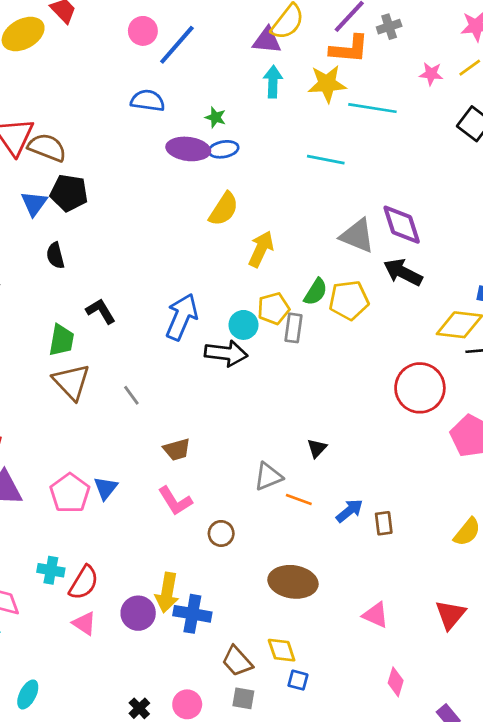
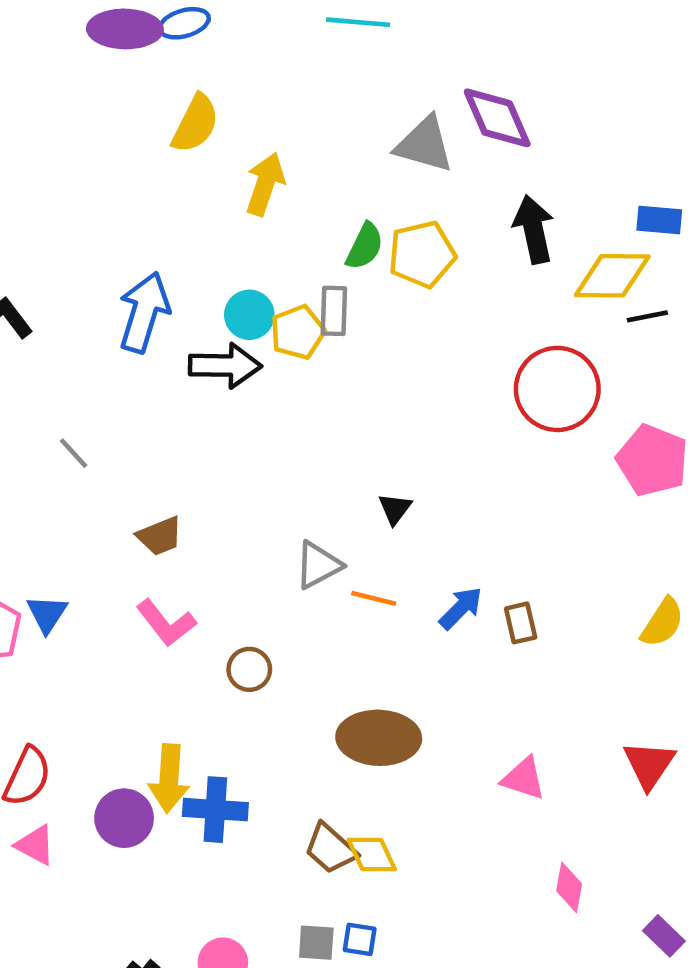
black arrow: (403, 272) -> (534, 229), moved, turned 57
yellow pentagon: (273, 309) -> (298, 332), moved
brown trapezoid: (237, 661) -> (330, 848), moved
blue square: (298, 680) -> (360, 939), moved

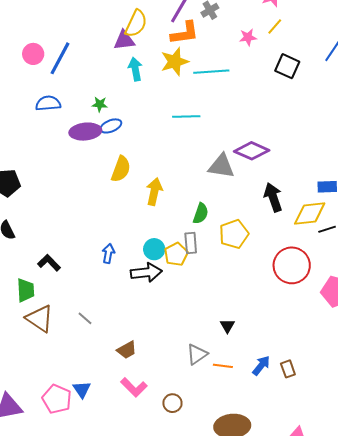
purple diamond: (497, 118) -> (252, 151), turned -36
yellow pentagon: (422, 254) -> (234, 234), moved
blue arrow: (144, 312) -> (108, 254), size x0.6

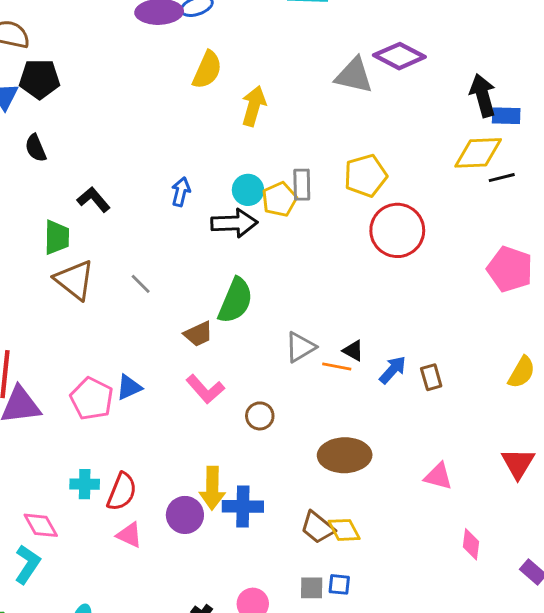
black arrow: (273, 197) -> (483, 95), moved
green semicircle: (201, 213) -> (235, 301), moved, size x1.5
red circle: (292, 265) -> (397, 230), moved
black triangle: (227, 326) -> (353, 351), moved, turned -35
blue triangle: (82, 389) -> (129, 387), turned 36

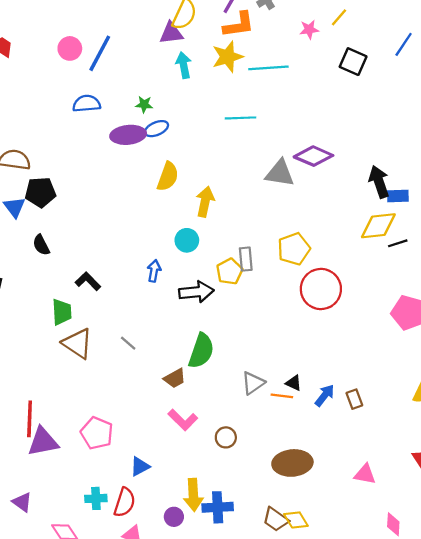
cyan circle: (248, 190) -> (187, 240), moved
blue triangle: (129, 387) -> (140, 466), moved
purple circle: (185, 515) -> (174, 517), size x0.7

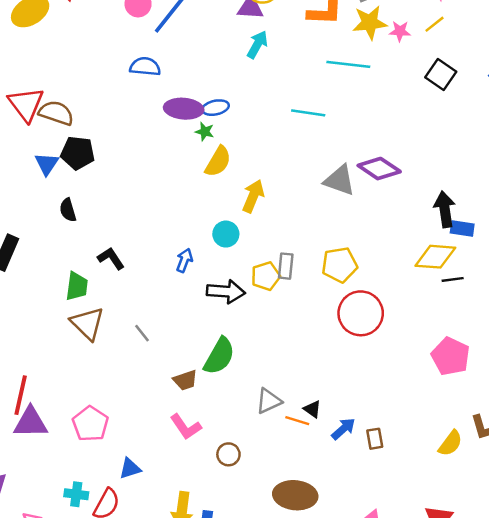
yellow star: (227, 57) -> (370, 23), moved
cyan arrow: (184, 65) -> (257, 45), turned 30
green star: (144, 104) -> (205, 132), moved

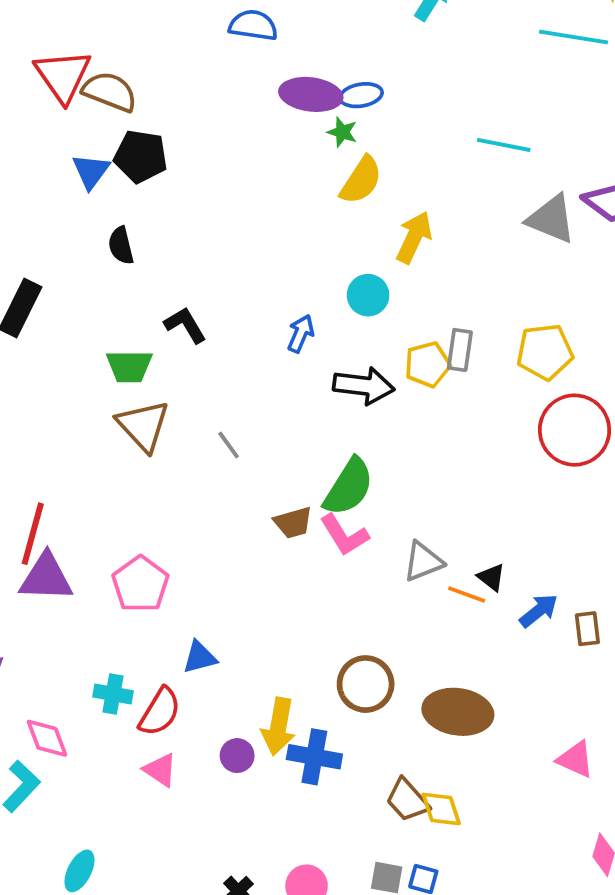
cyan line: (308, 113) -> (504, 145), moved
green trapezoid: (77, 286) -> (129, 366), turned 80
pink L-shape: (186, 427) -> (344, 535), moved
brown circle: (228, 454) -> (366, 684), moved, size x1.5

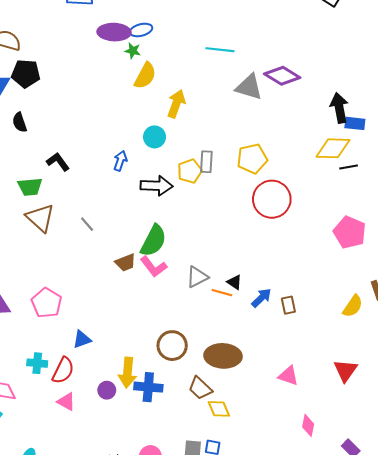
brown trapezoid: (407, 800) -> (200, 388), moved

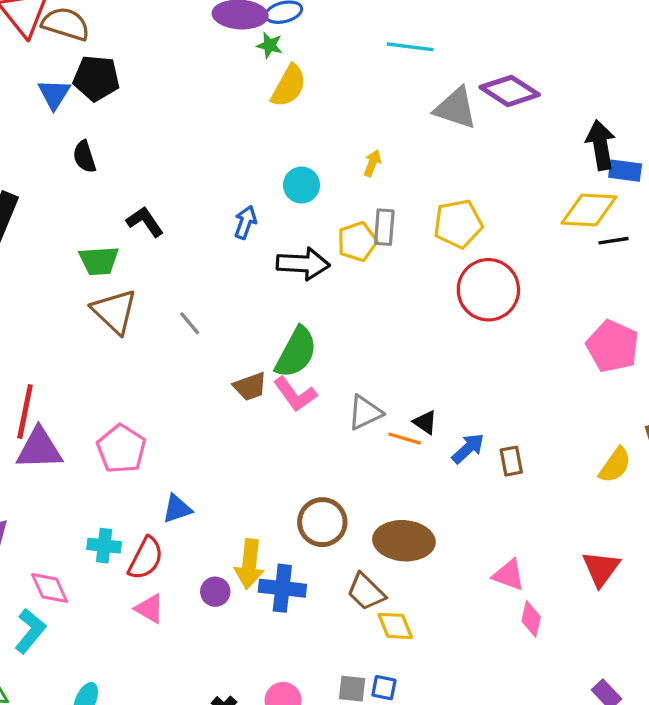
yellow arrow: (176, 104) -> (372, 163), moved, size x0.6
pink diamond: (308, 425) -> (531, 619), moved

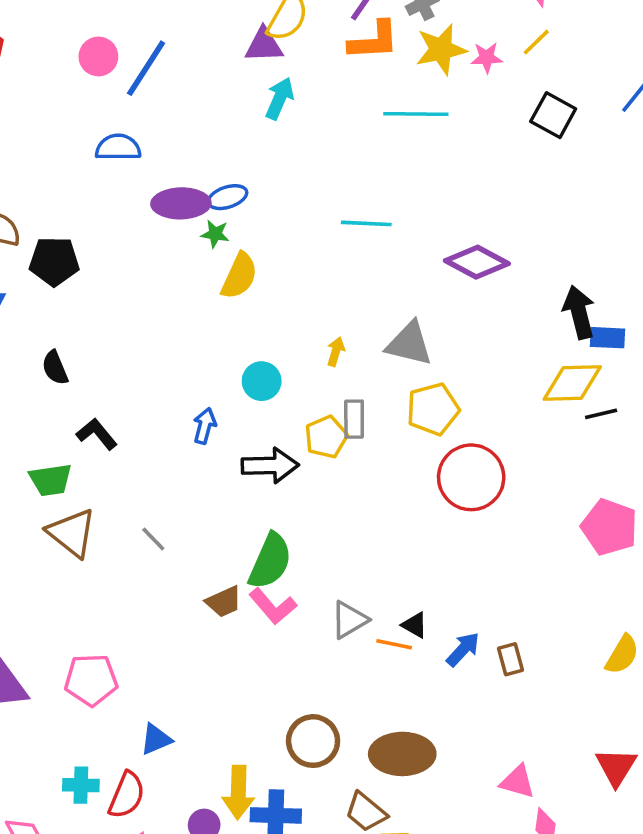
black pentagon: (96, 78) -> (54, 261), moved
gray triangle: (456, 108) -> (409, 344), moved
black semicircle: (84, 157) -> (55, 368), moved
pink pentagon: (121, 449) -> (91, 680), turned -30

